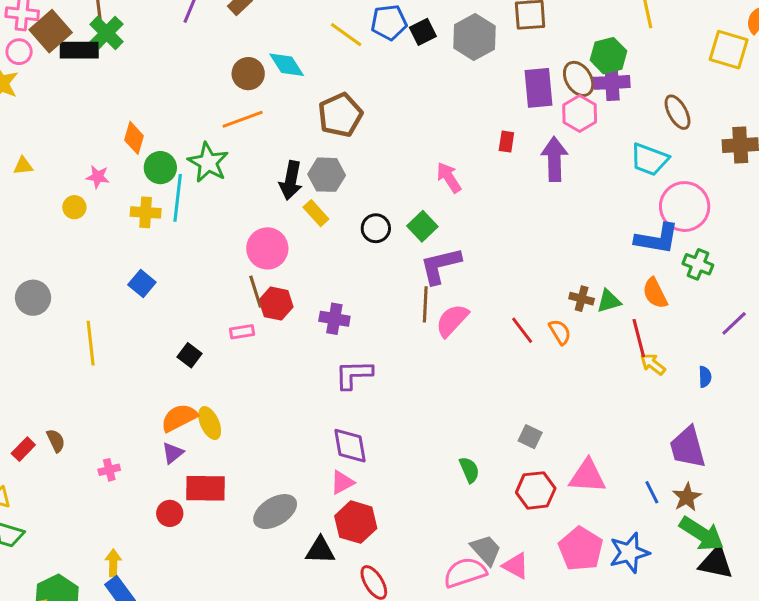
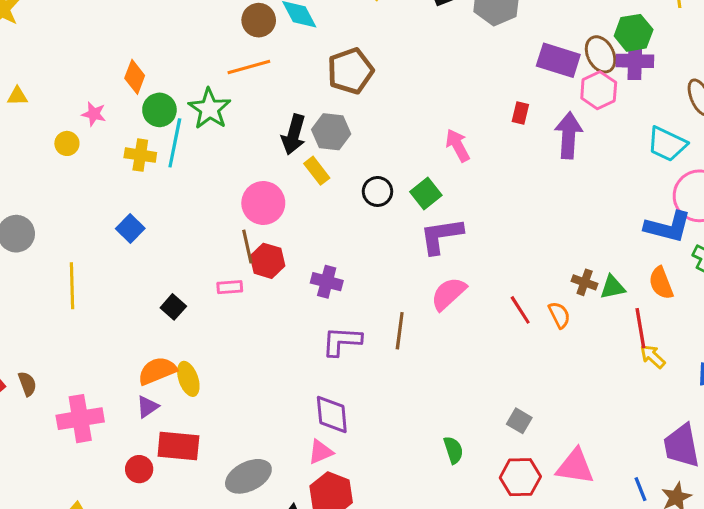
purple rectangle: (539, 88) -> (558, 60), turned -72
brown line: (425, 304) -> (400, 331), moved
pink cross: (109, 470) -> (80, 419), size x2.0

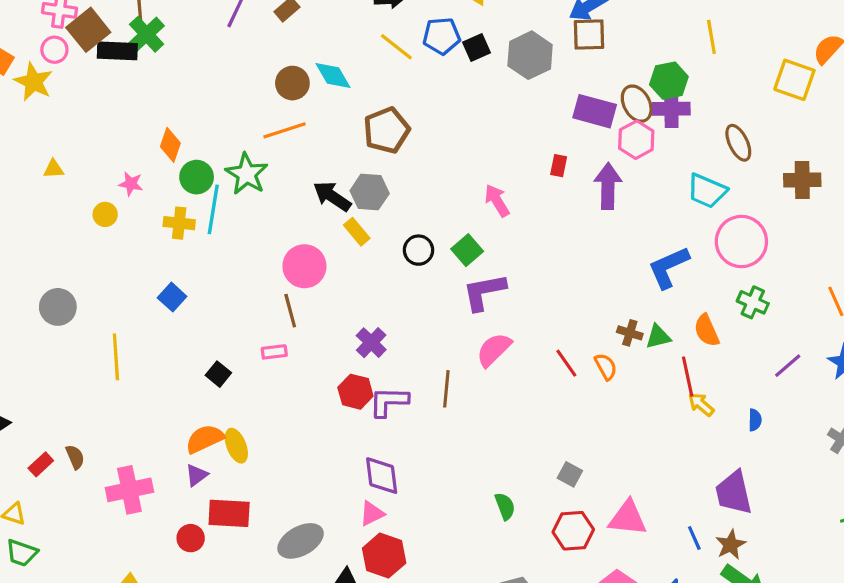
black arrow: (294, 135) -> (332, 196), turned 111
blue L-shape: (668, 227) -> (668, 267), moved, turned 144
red hexagon: (268, 261) -> (355, 392), moved
purple cross: (327, 282) -> (371, 343), turned 32

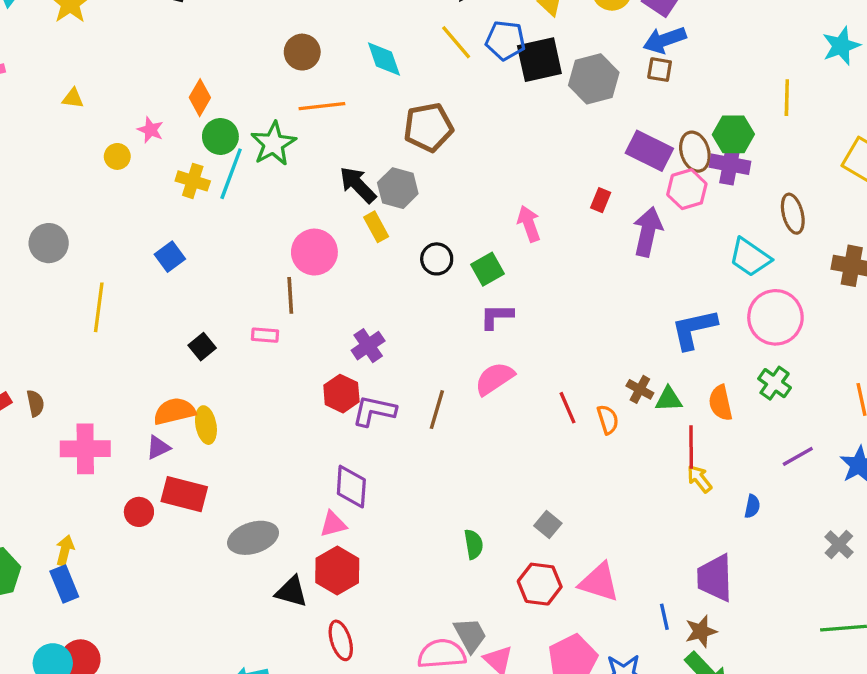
brown square: (589, 34) -> (660, 70), size x0.7
black square: (476, 47) -> (539, 60), size x1.6
brown circle: (292, 83) -> (302, 52), moved
purple L-shape: (484, 292) -> (496, 316), size x0.7

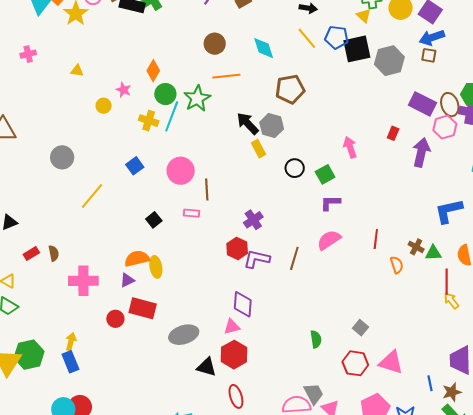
pink circle: (314, 252) -> (181, 171), moved
yellow line: (99, 307) -> (92, 196), turned 32
red line: (567, 408) -> (376, 239), moved, turned 30

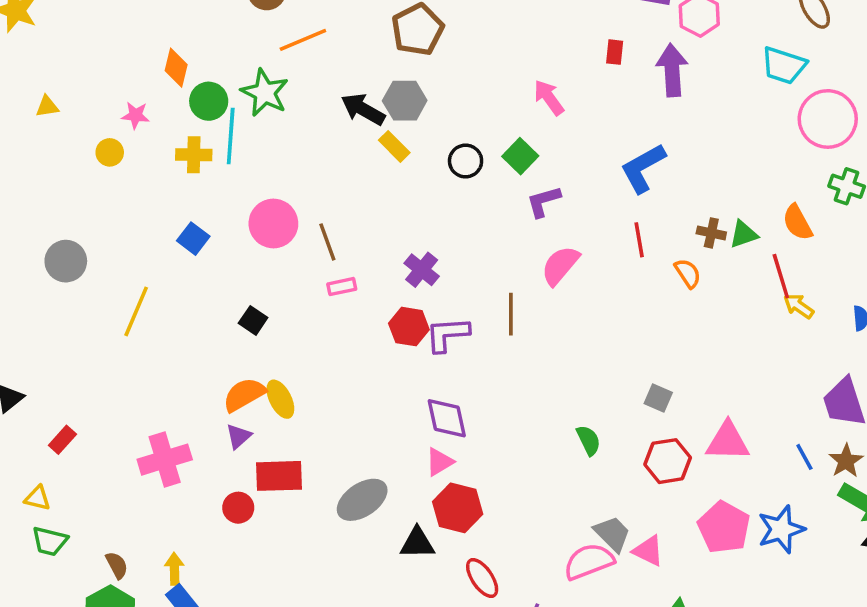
blue L-shape: (449, 211) -> (643, 168), moved
pink rectangle: (192, 213) -> (342, 287), moved
brown semicircle: (54, 253) -> (117, 565), moved

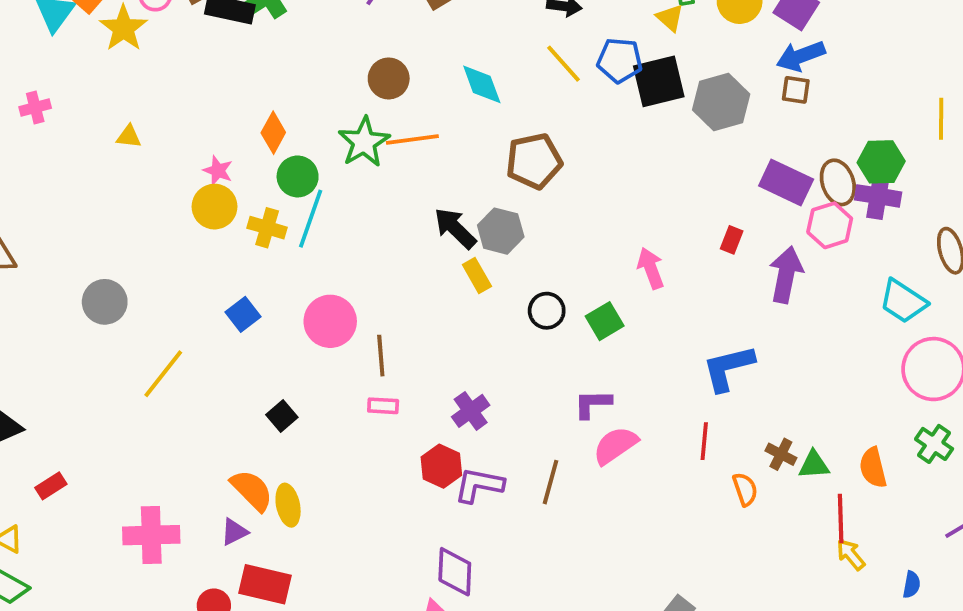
green star: (265, 93) -> (364, 142), moved
yellow circle: (110, 152) -> (215, 207), moved, size x1.5
purple L-shape: (544, 202) -> (593, 404), moved
orange semicircle: (244, 395) -> (252, 490), turned 60

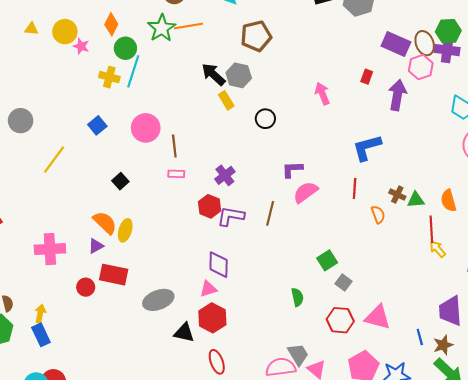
yellow circle: (215, 207) -> (65, 32), moved
green square: (605, 321) -> (327, 260), moved
yellow ellipse: (288, 505) -> (125, 230), turned 30

